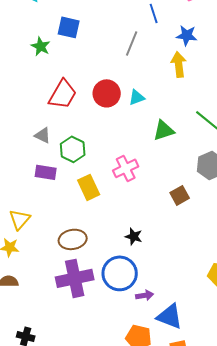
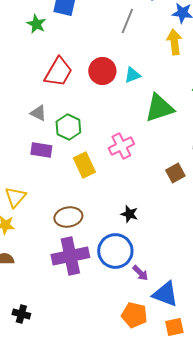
green triangle: (164, 130) -> (159, 108), size x1.4
purple arrow: (145, 295) -> (140, 273), turned 54

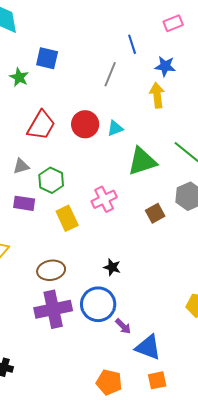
gray triangle: (38, 113) -> (21, 166), turned -42
brown square: (175, 173) -> (155, 213), moved
orange pentagon: (134, 315) -> (109, 382), moved

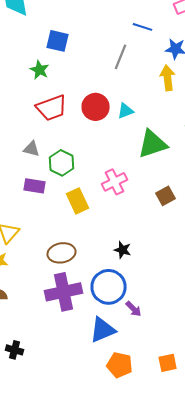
blue line: (132, 44) -> (143, 27), turned -54
green star: (19, 77) -> (40, 70), moved
red trapezoid: (41, 125) -> (52, 108), turned 40
gray triangle: (21, 166) -> (32, 149), turned 30
blue triangle: (148, 347) -> (103, 330), moved, turned -44

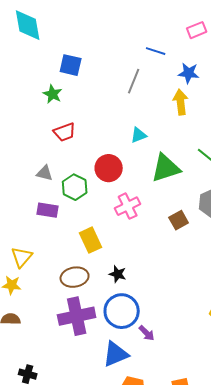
red circle: (96, 107) -> (109, 168), moved
red trapezoid: (52, 108) -> (65, 132), size x0.7
yellow rectangle: (78, 201) -> (91, 240), moved
black star: (123, 250) -> (118, 274), moved

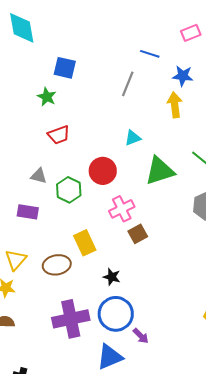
purple rectangle: (48, 210) -> (28, 212), moved
brown square: (179, 220) -> (138, 234), moved
brown ellipse: (75, 277) -> (57, 265), moved

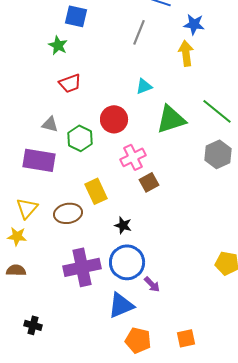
purple rectangle: (28, 212) -> (39, 160), size x1.5

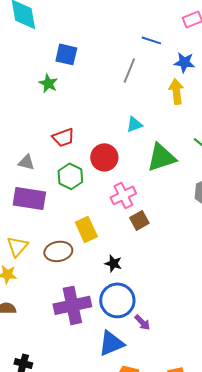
red trapezoid: (70, 83) -> (63, 137), moved
gray triangle: (50, 124) -> (26, 162), moved

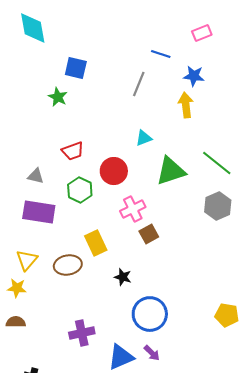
blue circle: (117, 300) -> (150, 314), moved
purple cross: (72, 305) -> (82, 333), moved, size x0.7
purple arrow: (142, 322) -> (152, 353), moved

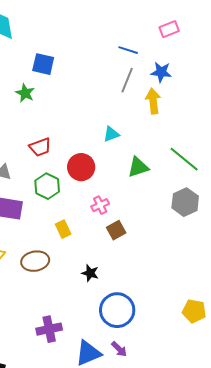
gray line: (139, 84) -> (127, 80), moved
green triangle: (171, 171) -> (138, 167), size x0.7
pink cross: (133, 209) -> (100, 205), size x0.7
yellow rectangle: (96, 243) -> (63, 229), moved, size x0.7

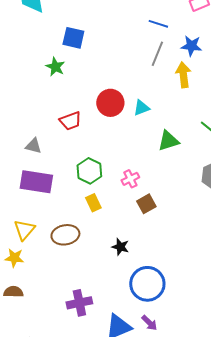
red circle: (81, 167) -> (110, 103), moved
green hexagon: (47, 186) -> (89, 171), moved

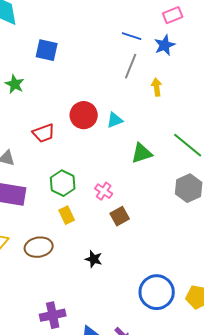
blue star: (191, 46) -> (165, 45), moved, turned -30
green star: (55, 67) -> (15, 84), moved
yellow arrow: (183, 75) -> (157, 87), size x0.7
pink cross: (130, 179) -> (104, 191), turned -30
blue circle: (147, 284) -> (157, 292), moved

